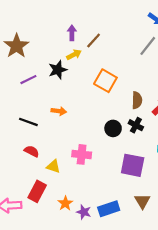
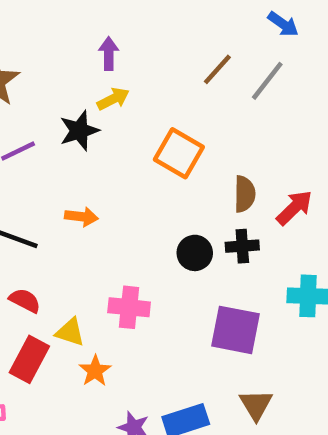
brown line: (94, 41) -> (217, 69), moved
black cross: (136, 125) -> (242, 246), turned -32
red rectangle: (37, 191) -> (29, 359), moved
orange star: (65, 203) -> (95, 371), moved

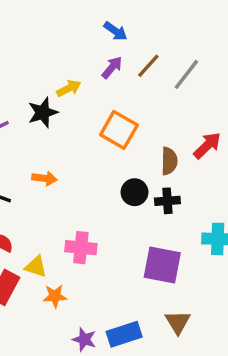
blue arrow: (283, 24) -> (115, 31), moved
purple arrow: (109, 54) -> (112, 68), moved, turned 40
red arrow: (294, 208) -> (207, 145), moved
black circle: (195, 253) -> (135, 192), moved
orange star: (95, 371) -> (55, 296), turned 30

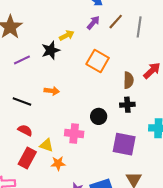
gray line: (186, 74) -> (139, 27), turned -30
black circle: (135, 192) -> (99, 116), moved

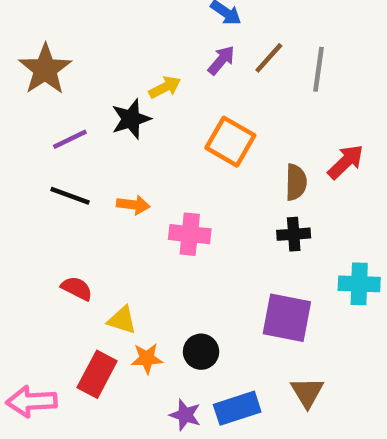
black line: (22, 102) -> (70, 196), moved
black circle: (99, 116) -> (201, 352), moved
pink cross: (74, 133) -> (190, 234), moved
red rectangle: (27, 158) -> (97, 374), moved

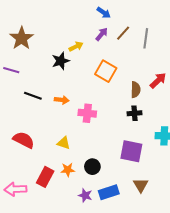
purple line: (70, 139) -> (11, 70), moved, turned 42
red semicircle: (77, 288) -> (24, 140), moved, size x1.5
yellow triangle: (122, 320) -> (64, 143), moved

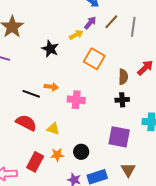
yellow arrow: (76, 47) -> (76, 35), moved
black star: (61, 61) -> (50, 49), turned -30
black line: (33, 96) -> (31, 94), moved
red semicircle: (24, 140) -> (26, 123), moved

